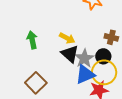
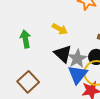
yellow arrow: (67, 38) -> (60, 29), moved
blue triangle: (85, 74) -> (78, 75), turned -30

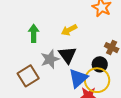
yellow arrow: (60, 29) -> (69, 30), turned 112
gray star: (77, 59) -> (50, 59), moved

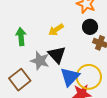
gray star: (50, 59) -> (40, 61), turned -30
black circle: (100, 64) -> (90, 27), moved

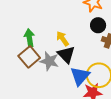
yellow arrow: (56, 30) -> (63, 39), moved, turned 91
brown square: (20, 80) -> (29, 57), moved

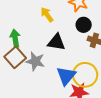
yellow arrow: (63, 39) -> (47, 15), moved
black triangle: (66, 54) -> (56, 42), moved, turned -36

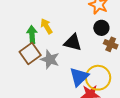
yellow arrow: (47, 15) -> (46, 26), moved

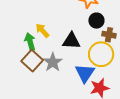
gray star: (50, 59) -> (53, 62), turned 30
yellow circle: (98, 78) -> (101, 54), moved

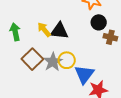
black triangle: (71, 41) -> (59, 31), moved
green arrow: (30, 42) -> (15, 32), moved
yellow circle: (101, 54) -> (67, 60), moved, size x0.7

